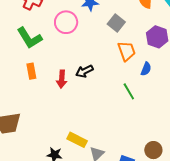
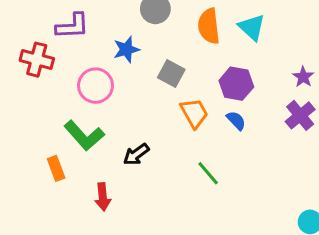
green L-shape: (29, 38) -> (84, 135), moved
blue semicircle: (146, 69) -> (236, 120), moved, turned -56
red arrow: (62, 79) -> (103, 197), moved

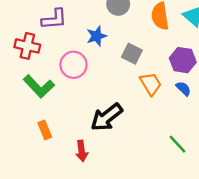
green L-shape: (84, 135) -> (39, 86), moved
black arrow: (136, 154) -> (107, 117), size x1.6
green line: (208, 173) -> (178, 144), moved

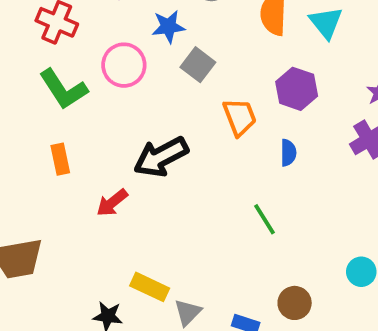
gray square: (132, 54) -> (198, 65), moved
blue semicircle: (183, 89) -> (288, 153), moved, turned 35
red arrow: (82, 151) -> (112, 203), turned 48

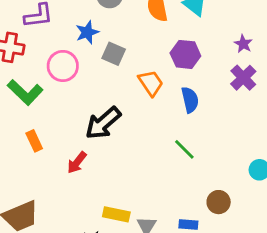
blue semicircle: (288, 153) -> (190, 100), size x1.4

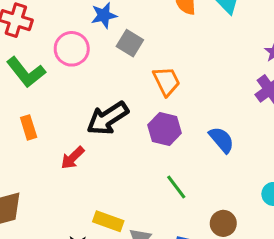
purple hexagon: (185, 54) -> (165, 129), moved
blue semicircle: (190, 100) -> (222, 140), moved, turned -35
green line: (184, 149) -> (176, 187), moved

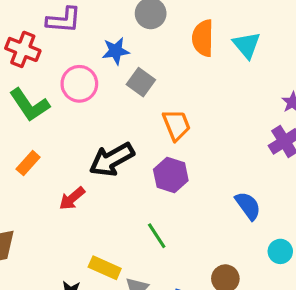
orange rectangle: (29, 127) -> (28, 163), turned 55
blue semicircle: (222, 140) -> (248, 206), moved
green line: (176, 187) -> (157, 236), moved

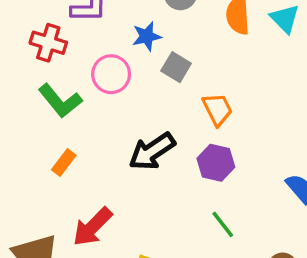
red arrow: (72, 198) -> (93, 227), moved, size x1.5
green line: (157, 236) -> (223, 224), moved

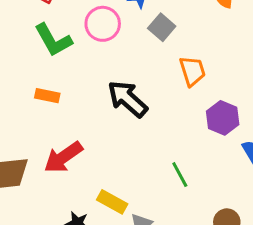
black arrow: (152, 151) -> (128, 99), turned 66
orange rectangle: (64, 163) -> (47, 96), turned 55
purple hexagon: (216, 163) -> (223, 118), moved

